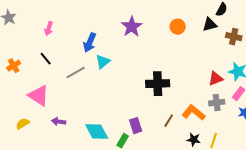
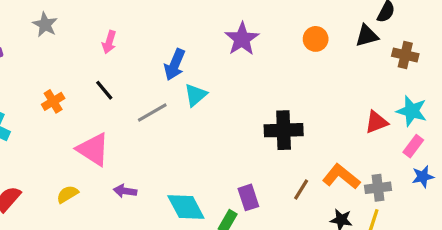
gray cross: (217, 103) -> (378, 188), moved

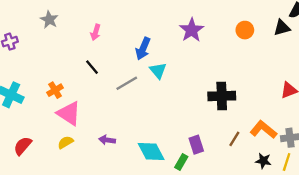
cyan triangle: (196, 95) -> (158, 71), turned -30
orange cross: (53, 101) -> (55, 90), moved
pink triangle: (93, 149) -> (69, 113), moved

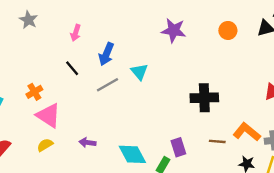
purple star: (192, 30) -> (174, 30), turned -30
blue arrow: (143, 49) -> (106, 54), moved
brown line: (234, 139) -> (217, 141), turned 63

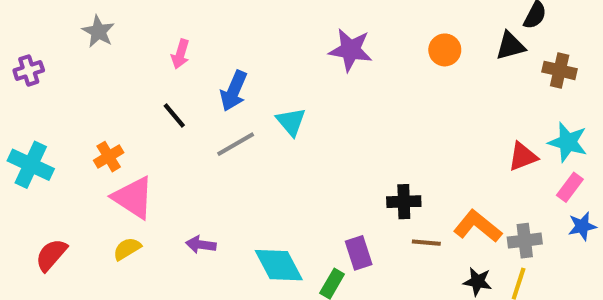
black cross: (204, 98) -> (404, 202), moved, size x0.7

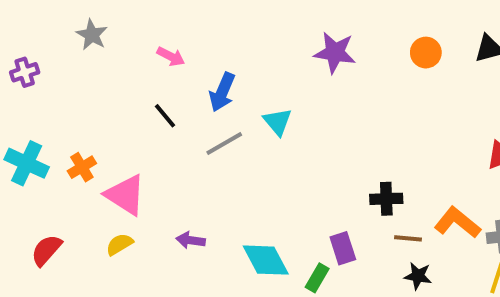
pink arrow: (180, 54) -> (171, 56), turned -80
orange cross: (109, 157) -> (82, 167), moved
black star: (478, 282) -> (418, 276), moved

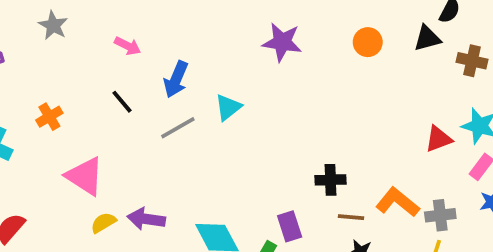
cyan triangle: (278, 122) -> (228, 107), turned 32
orange cross: (82, 167) -> (49, 117), moved
purple arrow: (191, 240) -> (146, 219), size x1.4
yellow semicircle: (119, 244) -> (103, 223), moved

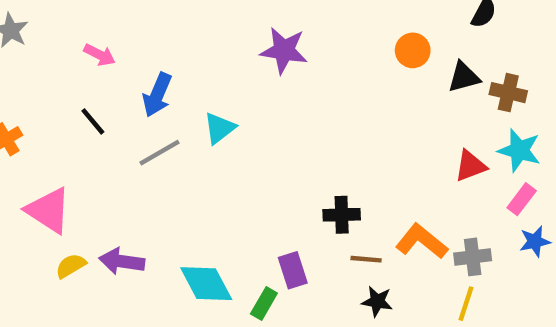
black triangle: (427, 38) -> (464, 77), moved
orange circle: (368, 42) -> (413, 50), moved
brown cross: (472, 61) -> (508, 93), moved

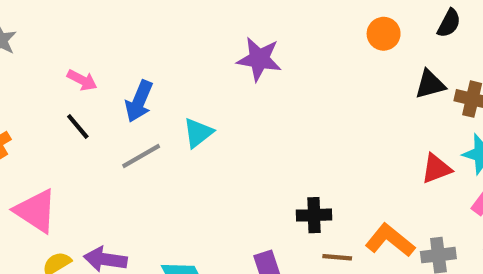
orange circle: (413, 50) -> (384, 34), moved
pink arrow: (100, 55) -> (82, 80), moved

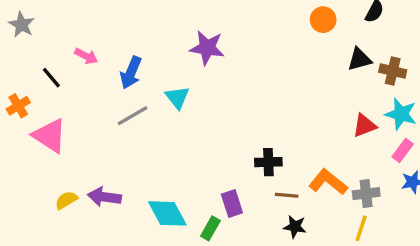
purple star: (259, 59) -> (207, 48), moved
black line: (78, 127) -> (51, 78), moved
cyan triangle: (198, 133) -> (177, 97), turned -30
pink triangle: (36, 211) -> (50, 136), moved

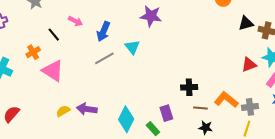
cyan diamond: (167, 213) -> (126, 119), turned 55
green rectangle: (210, 228) -> (153, 129), turned -72

